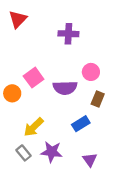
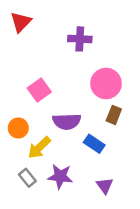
pink circle: (91, 72) -> (106, 83), size x1.5
purple semicircle: (65, 88) -> (67, 121), moved
orange circle: (12, 93) -> (18, 128), moved
blue rectangle: (81, 124) -> (94, 144), turned 66

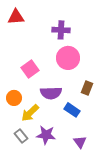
red triangle: (21, 22) -> (16, 17), turned 42
pink circle: (106, 83) -> (68, 58), moved

